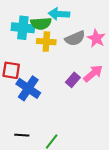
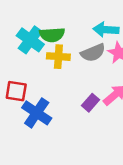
cyan arrow: (59, 14) -> (106, 30), moved
cyan cross: (23, 28) -> (30, 40), turned 30

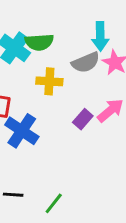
cyan arrow: (106, 30) -> (100, 36), turned -95
yellow cross: (58, 57) -> (49, 81), moved

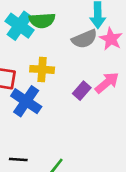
yellow cross: (49, 81) -> (42, 69), moved

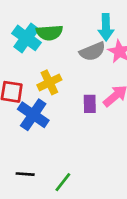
yellow cross: (42, 69) -> (49, 82), turned -30
purple rectangle: (82, 91) -> (90, 104), turned -42

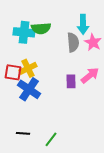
cyan cross: (26, 38) -> (24, 32), turned -30
gray semicircle: (92, 51) -> (73, 42), turned -72
yellow cross: (49, 82) -> (28, 68), moved

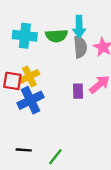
cyan arrow: (83, 24) -> (79, 27), moved
green semicircle: (41, 28) -> (57, 36), moved
blue cross: (29, 89) -> (31, 100), turned 30

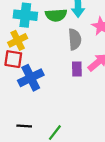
gray semicircle: (80, 47) -> (75, 39), moved
yellow cross: (29, 76) -> (18, 40), moved

